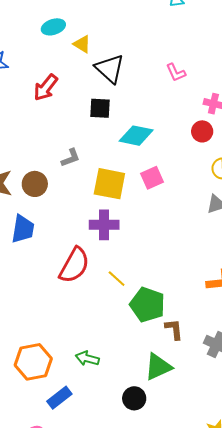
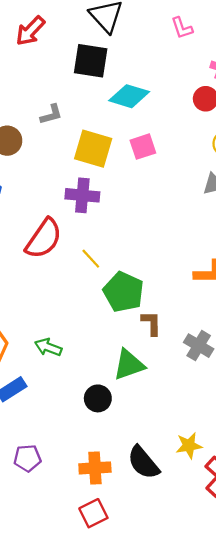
black square: (100, 108) -> (91, 61), size x1.4

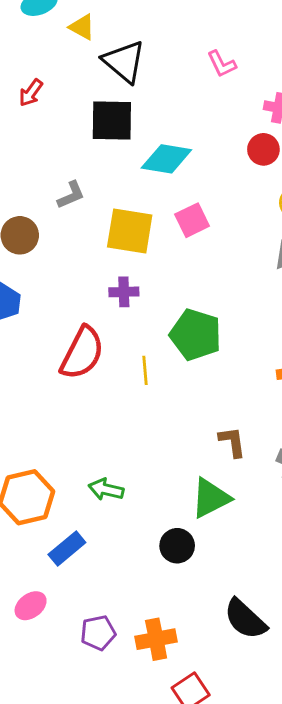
red arrow: (30, 31) -> (31, 93), size x0.7
purple cross: (82, 195) -> (124, 292), size x0.7
yellow line: (91, 259) -> (145, 370), turned 45
green pentagon: (123, 292) -> (196, 335), moved
orange cross: (95, 468) -> (156, 639), moved

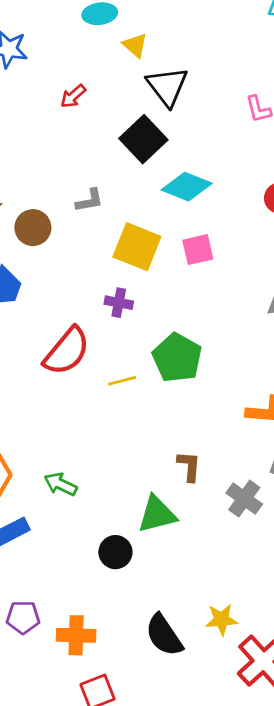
black square: (112, 121) -> (143, 139), turned 33
yellow line: (145, 370) -> (122, 381), turned 68

